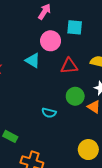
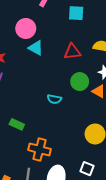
pink circle: (51, 41) -> (26, 28), moved

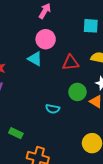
cyan square: (76, 13) -> (91, 26), moved
pink circle: (26, 28) -> (46, 39), moved

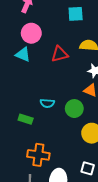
green circle: (77, 92) -> (74, 109), moved
green rectangle: (16, 133) -> (26, 119), moved

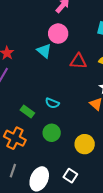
green circle: (74, 109) -> (52, 133), moved
orange cross: (38, 155) -> (15, 138), moved

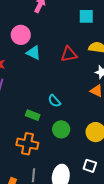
pink circle: (58, 34) -> (21, 35), moved
cyan semicircle: (52, 103) -> (54, 101), turned 40

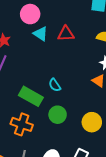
red triangle: (69, 54) -> (66, 34), moved
green rectangle: (33, 115) -> (31, 96), size x1.6

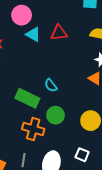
orange cross: (22, 124) -> (33, 129), moved

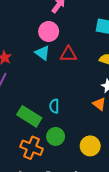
pink circle: (22, 15) -> (49, 31), moved
cyan semicircle: (51, 85) -> (54, 106), turned 32

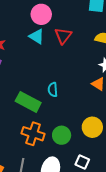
red triangle: (68, 54) -> (63, 36), turned -48
green circle: (56, 136) -> (62, 135), moved

